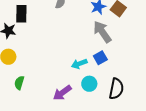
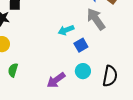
blue square: (100, 58) -> (81, 45), moved
cyan arrow: (79, 64) -> (66, 30), moved

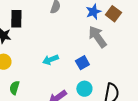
cyan arrow: (66, 30) -> (50, 60), moved

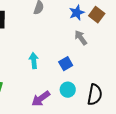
gray arrow: (97, 37) -> (81, 38), size x0.7
cyan arrow: (50, 60) -> (34, 61), turned 105

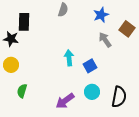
brown square: (97, 15) -> (127, 29), moved
cyan arrow: (34, 61) -> (69, 58), moved

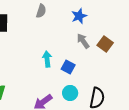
brown square: (127, 29) -> (105, 44), moved
blue square: (90, 66) -> (68, 67), turned -32

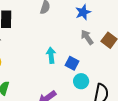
cyan circle: (70, 93) -> (81, 81), moved

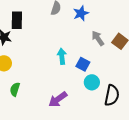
blue star: (83, 12) -> (81, 13), moved

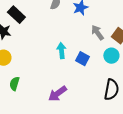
black rectangle: (17, 20) -> (16, 15), turned -48
cyan circle: (92, 82) -> (111, 56), moved

